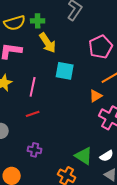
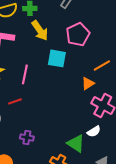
pink pentagon: (101, 47) -> (78, 34), moved
red line: (33, 114) -> (15, 101), moved
white semicircle: (107, 156) -> (94, 131), moved

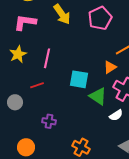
cyan square: (57, 58) -> (79, 79), moved
green triangle: (76, 143) -> (98, 96), moved

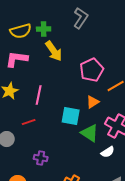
pink pentagon: (100, 18) -> (92, 70), moved
orange triangle: (110, 67) -> (93, 102), moved

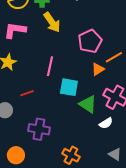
pink line: (39, 95) -> (50, 66), moved
orange triangle: (93, 102) -> (98, 69), moved
purple cross: (41, 158) -> (39, 129), size x1.5

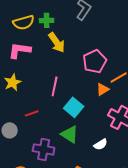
cyan square: (69, 87) -> (74, 107), turned 30
green triangle: (88, 104) -> (70, 134), moved
white semicircle: (106, 123) -> (101, 144), moved

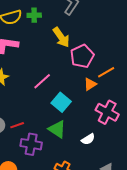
yellow arrow: (57, 42) -> (61, 37), moved
pink line: (55, 86) -> (42, 81), turned 36
red line: (32, 113) -> (17, 125), moved

